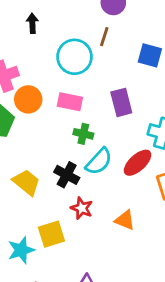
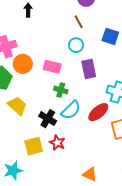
brown line: (104, 37) -> (79, 22), turned -48
cyan circle: (74, 57) -> (76, 45), moved, size x0.6
yellow trapezoid: (27, 182) -> (17, 106), moved
orange triangle: (125, 220) -> (90, 174), moved
yellow square: (51, 234) -> (34, 146), moved

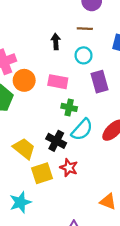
black arrow: (28, 10) -> (56, 42), moved
brown line: (79, 22) -> (85, 29), turned -56
yellow trapezoid: (17, 106) -> (24, 149), moved

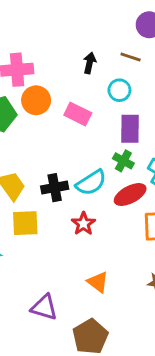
green cross: (69, 107) -> (123, 161), moved
black cross: (56, 141) -> (55, 188), turned 36
red star: (69, 168) -> (83, 224), moved

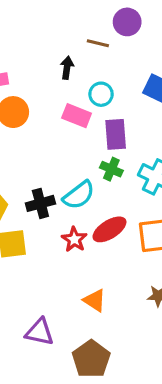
brown line: (131, 57) -> (98, 43), moved
pink rectangle: (78, 114) -> (77, 116), moved
red ellipse: (130, 195) -> (109, 229), moved

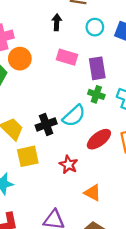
cyan circle: (101, 94) -> (95, 27), moved
red star: (74, 239) -> (68, 165), moved

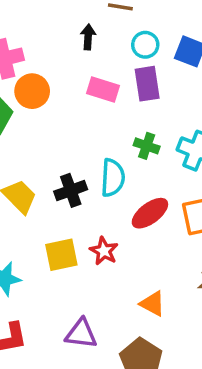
purple rectangle: (97, 68) -> (147, 84), moved
cyan semicircle: (74, 116) -> (113, 178), turned -45
yellow square: (28, 156) -> (61, 255), moved
orange triangle: (93, 193) -> (153, 304), moved

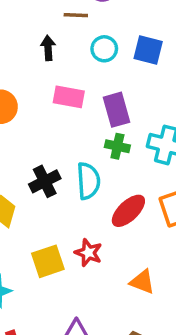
purple rectangle: (147, 84) -> (116, 110), moved
black cross: (71, 190) -> (45, 181), moved
orange triangle: (153, 304) -> (142, 282), moved

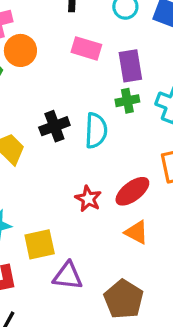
green cross: (117, 146) -> (127, 101), turned -30
red ellipse: (128, 211) -> (132, 191), moved
yellow square: (48, 261) -> (40, 244), moved

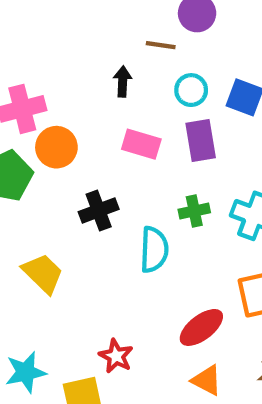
purple rectangle: (130, 66) -> (201, 140), moved
black cross: (54, 126) -> (99, 210), moved
red star: (88, 199) -> (116, 356), moved

